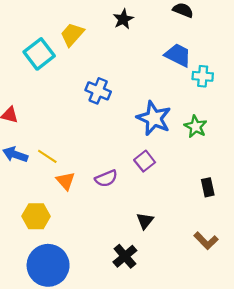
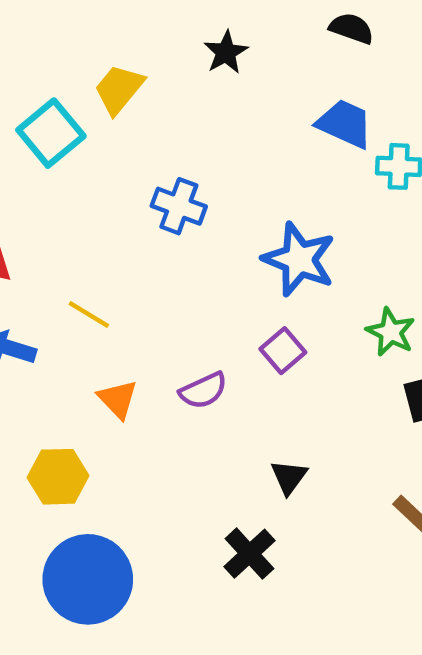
green star: (196, 127) -> (391, 332), moved
yellow line: (47, 156) -> (89, 315), moved

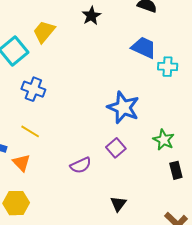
blue cross: (179, 206) -> (33, 89), moved
orange triangle: (118, 399) -> (21, 163), moved

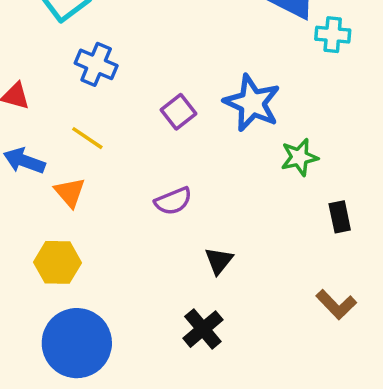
green star: (164, 140) -> (299, 157), moved, turned 30
purple square: (116, 148) -> (178, 112), moved
black triangle: (118, 204) -> (219, 261), moved

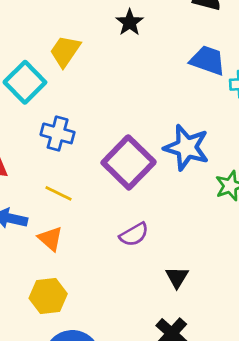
purple square: (178, 112) -> (129, 162), size x1.8

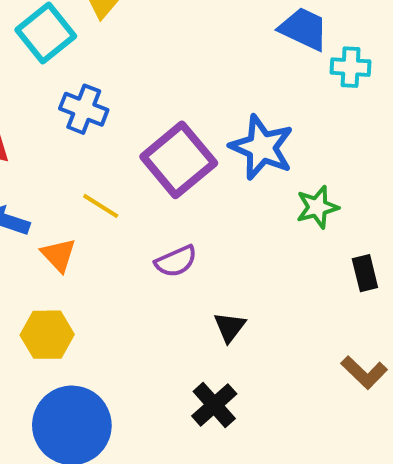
yellow line: (59, 193) -> (101, 206), moved

